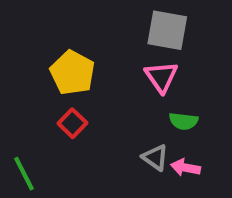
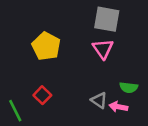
green semicircle: (183, 121) -> (129, 87), moved
red square: (72, 123) -> (42, 95), moved

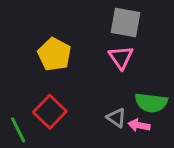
green semicircle: (129, 87) -> (151, 103), size x1.5
red square: (42, 95) -> (50, 112), size x1.5

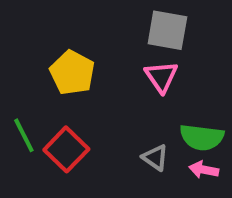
pink arrow: (139, 125) -> (204, 170), moved
green line: (18, 130) -> (24, 135), moved

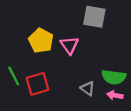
pink triangle: (161, 77) -> (69, 45), moved
red square: (66, 149) -> (38, 84), turned 30

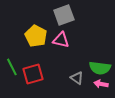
gray square: (94, 17) -> (64, 15), moved, turned -30
pink triangle: (69, 45) -> (61, 40), turned -42

